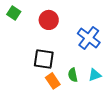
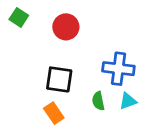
blue cross: (89, 38) -> (118, 69), moved, turned -30
orange rectangle: (53, 81) -> (54, 113), moved

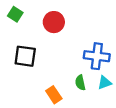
black square: (59, 79) -> (25, 56), moved
orange rectangle: (54, 113) -> (54, 95), moved

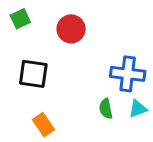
green square: (15, 14) -> (20, 19), turned 32
orange rectangle: (54, 95) -> (43, 125), moved

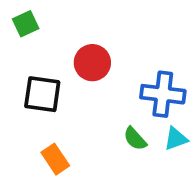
red circle: (71, 29) -> (92, 63), moved
green semicircle: (106, 109) -> (135, 139), turned -30

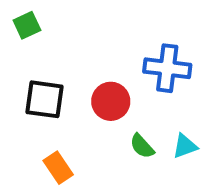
red circle: (92, 63) -> (111, 101), moved
blue cross: (163, 94) -> (167, 68), moved

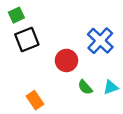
blue cross: (167, 68) -> (100, 41), turned 36
black square: (44, 99) -> (27, 39), moved, turned -30

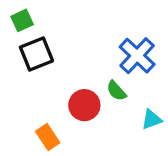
red circle: (66, 60) -> (84, 105), moved
green semicircle: (85, 87) -> (116, 91), moved

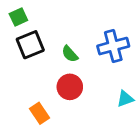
blue cross: (137, 56) -> (113, 46), turned 32
green semicircle: (116, 91) -> (70, 54), moved

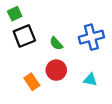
cyan triangle: (125, 99) -> (90, 80), moved, turned 32
orange rectangle: (39, 113) -> (32, 82), moved

